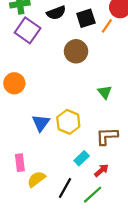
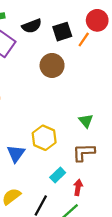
green triangle: (105, 92) -> (86, 121), moved
blue triangle: (41, 123) -> (16, 154), moved
red arrow: (101, 170) -> (78, 187), turned -40

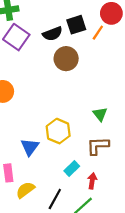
black semicircle: (32, 26) -> (53, 34), moved

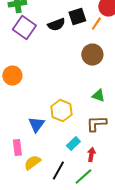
brown circle: (66, 59) -> (92, 55), moved
green triangle: (100, 114) -> (98, 96), turned -32

